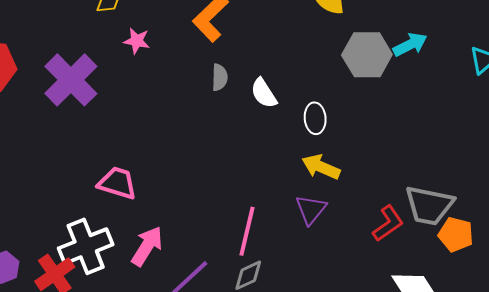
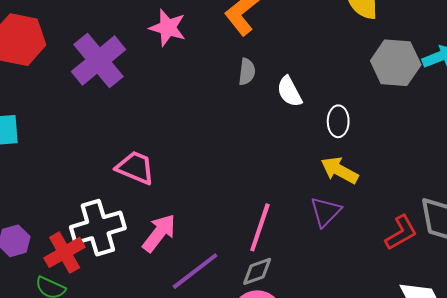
pink star: (137, 41) -> (168, 28), size x1.4

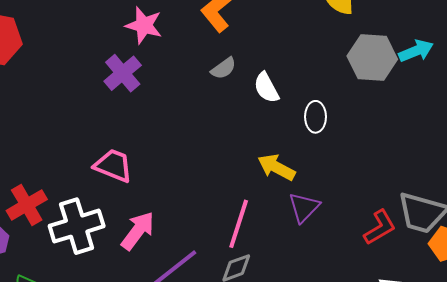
purple cross: (99, 61) -> (123, 73), moved, size x0.7
gray semicircle: (247, 72) -> (224, 68), turned 48
yellow arrow: (339, 170) -> (276, 167), moved
red cross: (65, 252) -> (27, 205), moved

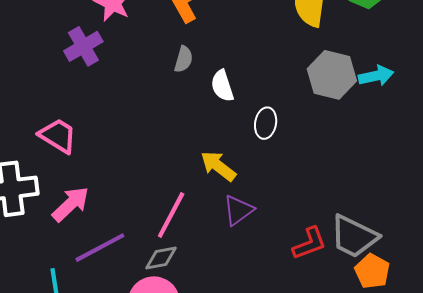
gray semicircle: (224, 68) -> (184, 59), turned -48

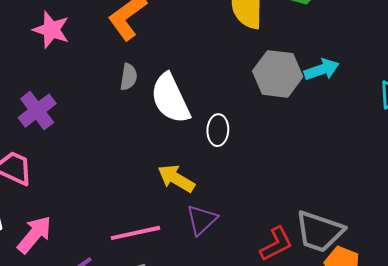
purple cross: (83, 46) -> (37, 111), moved
white semicircle: (222, 86) -> (170, 98), size x1.6
pink line: (171, 215) -> (135, 233), turned 57

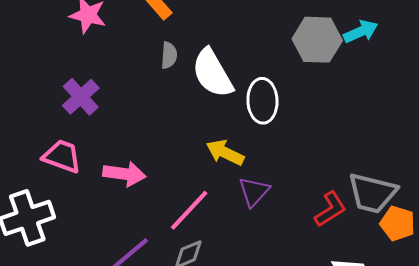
white ellipse: (218, 130) -> (262, 101), size x1.4
pink line: (135, 233) -> (189, 210), turned -30
pink arrow: (34, 235) -> (124, 174), moved, turned 63

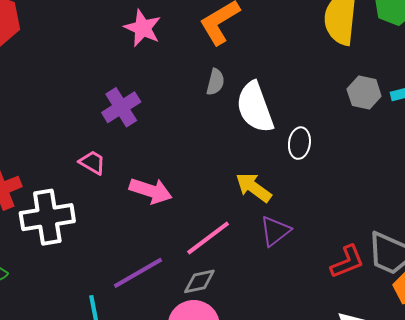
gray hexagon: (317, 40) -> (364, 93), size x0.7
white ellipse: (262, 101) -> (299, 143), size x0.7
pink trapezoid: (62, 156) -> (92, 163), size x0.7

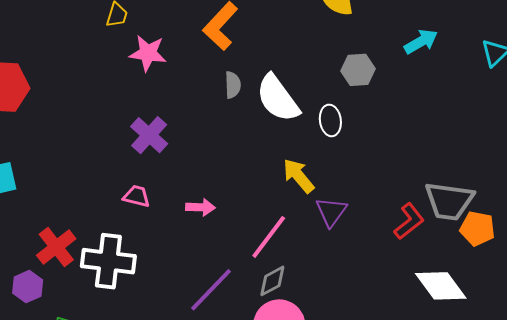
gray hexagon: (364, 93) -> (358, 70), moved
yellow arrow: (254, 188) -> (299, 176), turned 30
pink arrow: (151, 191) -> (200, 207), size x0.7
white cross: (47, 217) -> (108, 261), turned 32

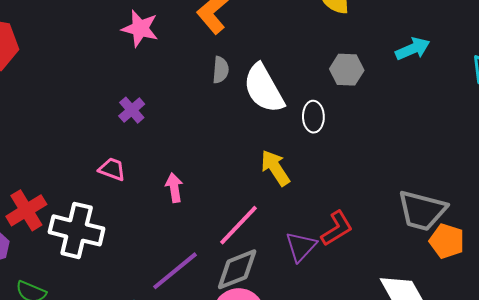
purple cross: (149, 135) -> (132, 110), size x0.7
pink arrow: (200, 207) -> (174, 188), turned -108
purple triangle: (331, 212) -> (301, 247), moved
red L-shape: (409, 221) -> (337, 228), moved
gray diamond: (272, 281) -> (237, 269), size x1.4

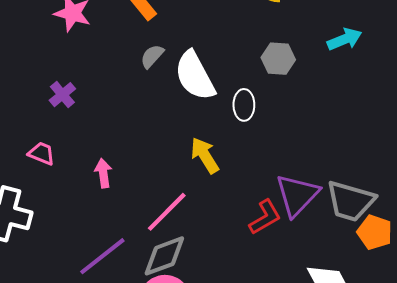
gray semicircle: (221, 70) -> (152, 56), turned -144
purple triangle: (301, 247) -> (297, 195), moved, size x1.4

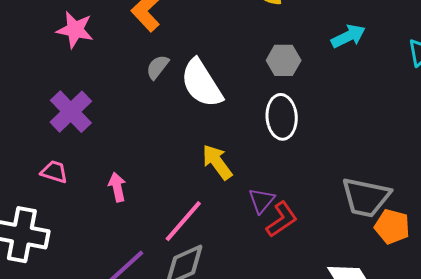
purple cross: (62, 95) -> (71, 112), size x1.6
white ellipse: (244, 105) -> (282, 117), moved, size x1.4
purple triangle: (297, 195) -> (262, 201), moved, size x0.6

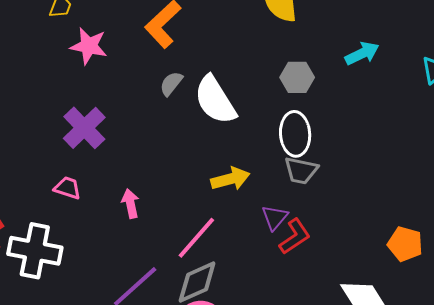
yellow arrow: (217, 162) -> (230, 179), turned 111
gray trapezoid: (366, 197) -> (301, 170), moved, size x0.7

